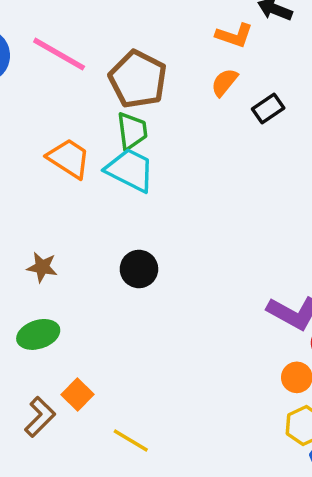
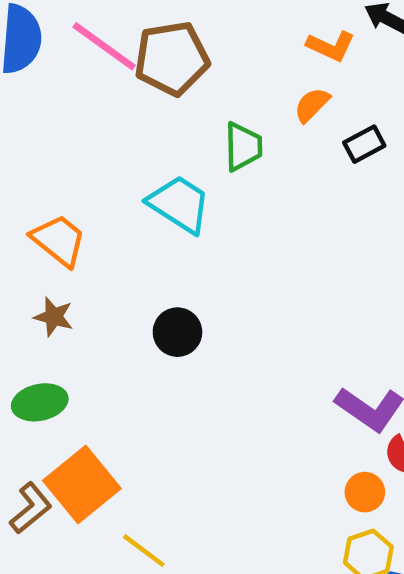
brown pentagon: (138, 79) -> (172, 58), moved, turned 30
green trapezoid: (132, 131) -> (243, 147), moved
orange trapezoid: (69, 158) -> (59, 240), moved
orange square: (77, 395) -> (82, 485), size x1.8

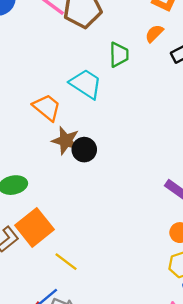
orange trapezoid: (59, 240) -> (47, 107), moved
brown star: (54, 317) -> (66, 141), moved, size x1.4

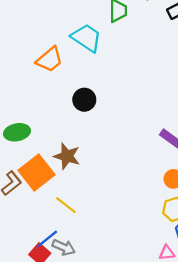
orange trapezoid: (47, 107) -> (50, 59), turned 100
brown star: (66, 141) -> (67, 156), moved

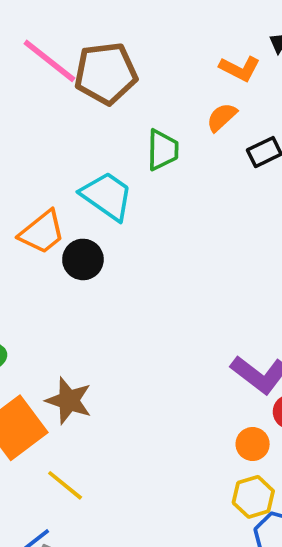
black circle: (84, 100) -> (83, 259), moved

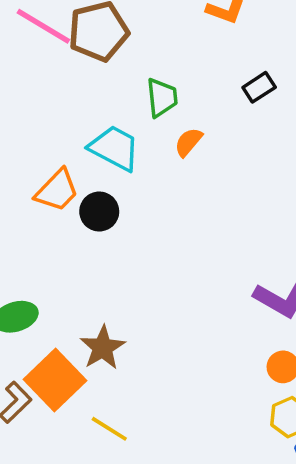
orange semicircle: (222, 117) -> (188, 142), moved
brown star: (69, 401) -> (103, 348), turned 30

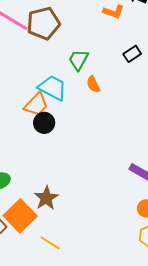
green trapezoid: (162, 98) -> (79, 60), turned -145
orange semicircle: (188, 142) -> (93, 84), turned -66
orange trapezoid: (57, 190) -> (36, 105), moved

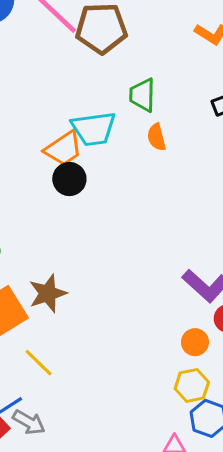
green trapezoid: (79, 60) -> (142, 95), turned -40
cyan trapezoid: (52, 88) -> (94, 129), turned 132

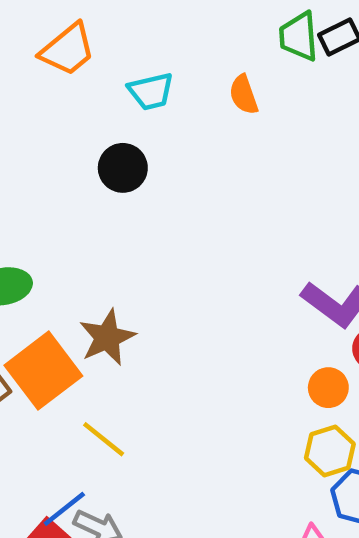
green trapezoid: (142, 95) -> (299, 37), moved
cyan trapezoid: (94, 129) -> (151, 91), size x0.7
orange trapezoid: (63, 149) -> (68, 50), moved

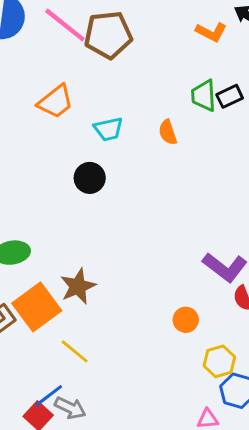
orange circle: (328, 388) -> (186, 320), moved

